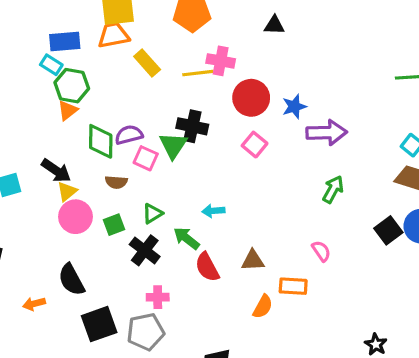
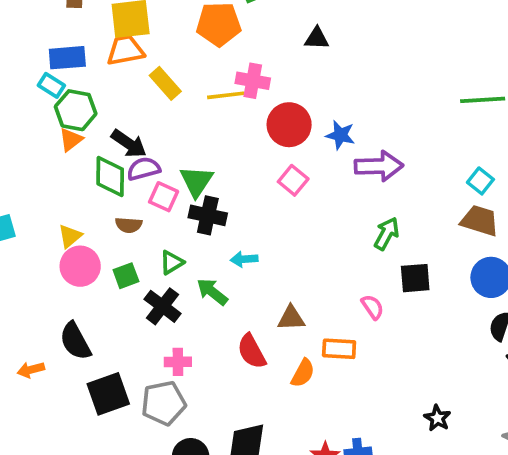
blue star: (294, 107) -> (340, 135), turned 30
black cross: (192, 126) -> (208, 215), moved
black arrow: (56, 171) -> (129, 144), moved
black square: (388, 230) -> (415, 278), moved, turned 32
red semicircle: (207, 267) -> (252, 351), moved

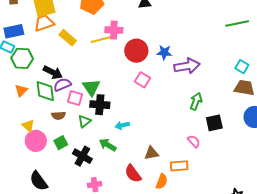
orange triangle: (71, 140) -> (21, 90), moved
yellow triangle: (70, 236) -> (28, 126), turned -32
green triangle: (172, 262) -> (84, 121), moved

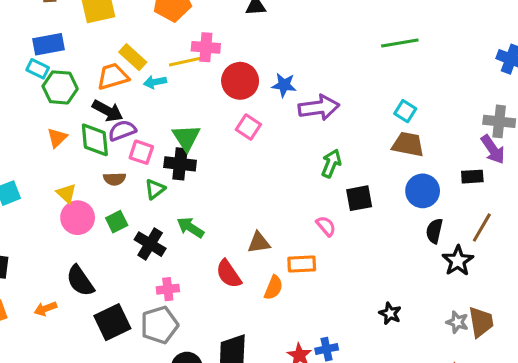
orange trapezoid: (44, 23) -> (113, 76), moved
green triangle: (91, 87) -> (186, 137), moved
cyan arrow: (122, 125) -> (155, 82), moved

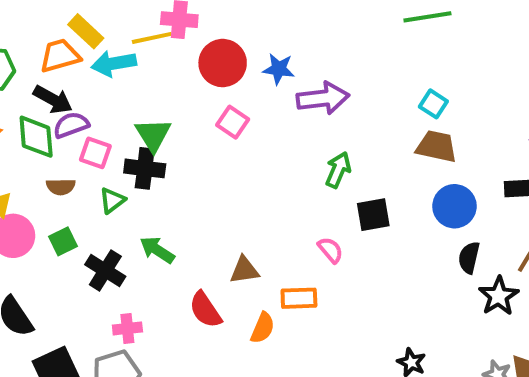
cyan arrow: (155, 82) -> (114, 63), size x1.5

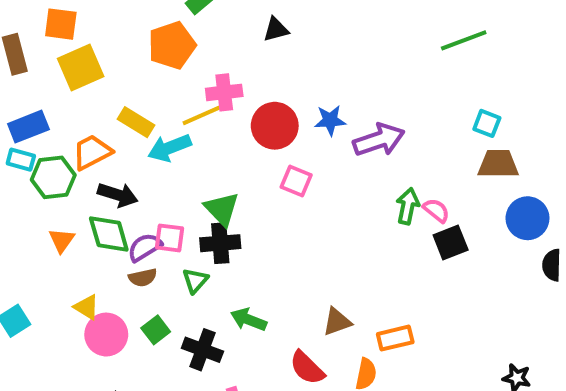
orange trapezoid: (60, 56) -> (92, 152), moved
purple semicircle: (71, 125) -> (145, 247), moved
pink semicircle: (330, 250) -> (436, 210), moved

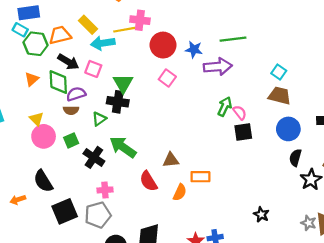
green line: (464, 40) -> (233, 39), moved
pink square: (169, 238) -> (93, 69), moved
green arrow: (249, 320) -> (123, 147), size x1.4

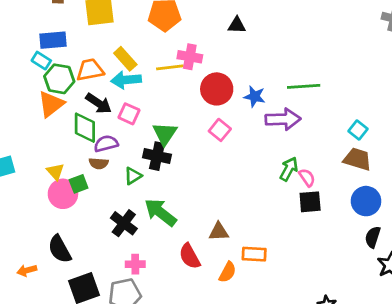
cyan arrow: (103, 43) -> (126, 80), moved
orange triangle: (32, 79) -> (51, 104), moved, size x1.5
green square: (71, 140) -> (79, 184), moved

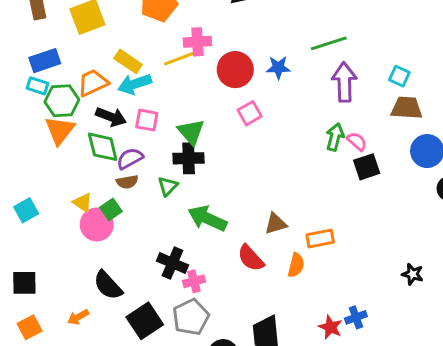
purple arrow: (283, 119) -> (344, 82), moved, turned -76
pink square: (220, 130) -> (250, 113), turned 35
black cross: (124, 223) -> (172, 263), moved

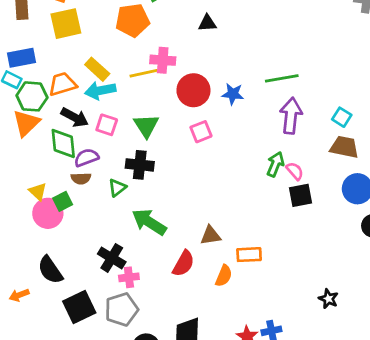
green triangle: (191, 132) -> (146, 126), moved
red semicircle: (251, 258) -> (183, 264), turned -116

